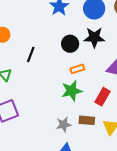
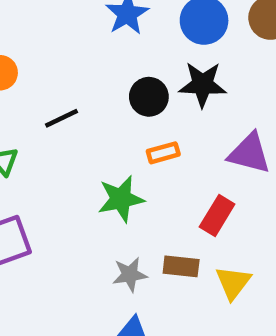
black line: (31, 55) -> (62, 118), turned 42
green star: (72, 91) -> (121, 199), moved

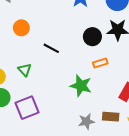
black line: (62, 118) -> (51, 48), turned 56
green star: (121, 199) -> (81, 86), turned 30

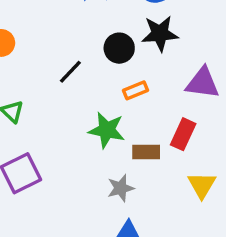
black line: (51, 48) -> (70, 72), moved, turned -70
brown rectangle: (111, 117) -> (146, 152), moved

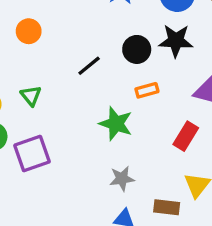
brown rectangle: (146, 152) -> (167, 207), moved

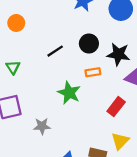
black star: (176, 41) -> (118, 54), moved
gray star: (122, 179) -> (42, 126), moved

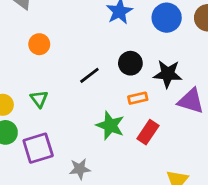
red rectangle: (116, 107) -> (148, 132), moved

